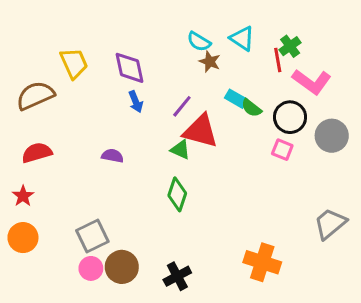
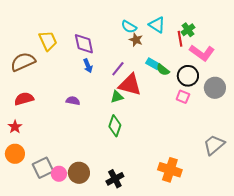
green triangle: (180, 150) -> (117, 97), turned -40
gray square: (92, 236) -> (43, 168), moved

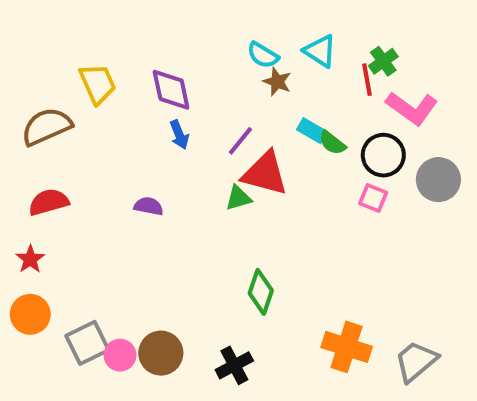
green diamond: (115, 126) -> (261, 292), moved
gray trapezoid: (214, 145) -> (416, 361), moved

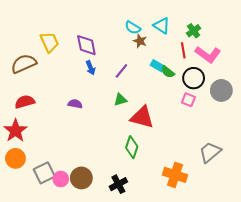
red line: (367, 80) -> (183, 50), moved
red triangle: (265, 173) -> (142, 117), moved
red star: (30, 259) -> (15, 131), size x1.6
gray trapezoid: (416, 361) -> (210, 152), moved

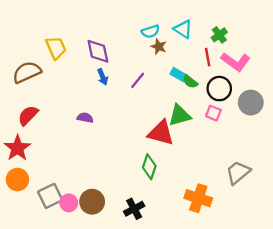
cyan semicircle: (133, 28) -> (150, 31), turned -49
green triangle: (120, 100) -> (180, 115), moved, size x1.5
red semicircle: (25, 102) -> (28, 115), turned -30

